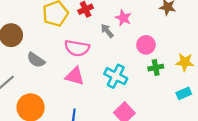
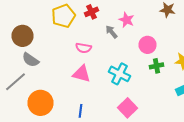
pink semicircle: (77, 48) -> (84, 48), size x0.7
gray semicircle: (36, 60) -> (30, 60), moved

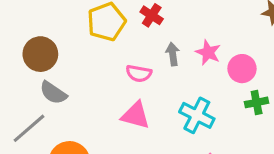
red cross: (92, 12) -> (152, 15), turned -32
pink star: (126, 20) -> (208, 52), moved
gray arrow: (112, 32) -> (173, 54), moved, turned 32

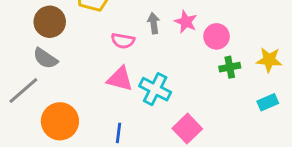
brown circle: (40, 54) -> (50, 22), moved
cyan cross: (197, 115) -> (155, 89), moved

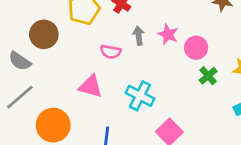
gray semicircle: (45, 58) -> (20, 61), moved
green cross: (230, 67) -> (208, 76), turned -30
pink triangle: (120, 79) -> (91, 86), moved

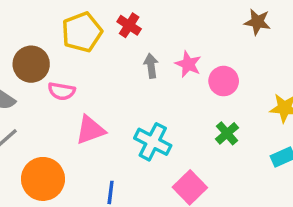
pink semicircle: (111, 52) -> (62, 91), moved
green cross: (208, 76) -> (227, 133), moved
pink triangle: (91, 86) -> (90, 130), turned -35

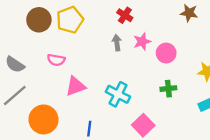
red cross: (129, 25) -> (125, 15), moved
brown circle: (31, 64) -> (39, 20), moved
pink star: (188, 64) -> (142, 42), turned 30
green cross: (227, 133) -> (168, 89), turned 35

